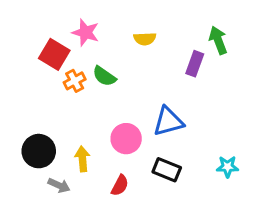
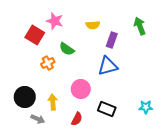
purple rectangle: (195, 64) -> (112, 40), moved
orange cross: (75, 81) -> (48, 63), moved
blue triangle: (168, 121) -> (108, 66), moved

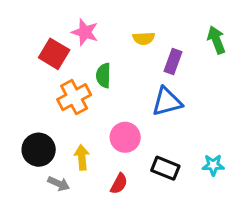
green semicircle: (67, 49) -> (103, 75), turned 56
orange cross: (48, 63) -> (74, 97), size x1.5
cyan star: (146, 107) -> (213, 165), moved

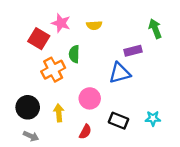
yellow semicircle: (144, 38) -> (94, 25), moved
purple rectangle: (173, 62) -> (133, 51), moved, turned 56
gray arrow: (59, 184) -> (31, 136), moved

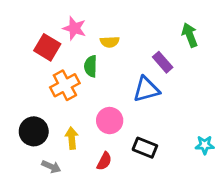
yellow semicircle: (94, 25) -> (110, 42), moved
purple rectangle: (133, 51) -> (163, 62), turned 63
cyan star: (153, 118) -> (205, 145), moved
gray arrow: (31, 136) -> (51, 167), moved

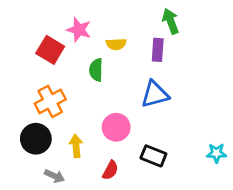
green arrow: (190, 35) -> (171, 21), moved
purple rectangle: (163, 62) -> (158, 50), moved, turned 45
orange cross: (65, 85) -> (50, 101), moved

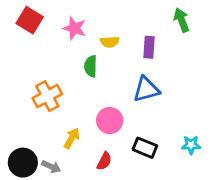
green arrow: (171, 21) -> (182, 20), moved
red square: (50, 50) -> (30, 20), moved
black circle: (36, 139) -> (23, 163), moved
yellow arrow: (76, 146) -> (72, 138), turned 35
cyan star: (217, 153) -> (191, 145), moved

